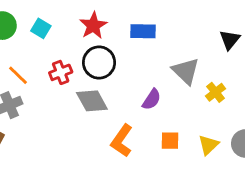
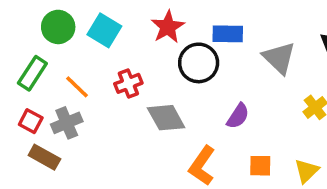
cyan square: (41, 28) -> (104, 30), size x1.4
black circle: (99, 62) -> (199, 63), moved
gray triangle: (186, 71) -> (279, 58), moved

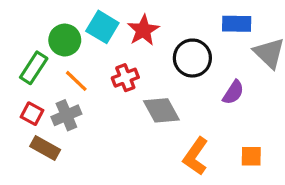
green circle: (58, 27) -> (65, 40), moved
red star: (168, 27) -> (143, 30), moved
blue rectangle: (228, 34) -> (237, 24), moved
purple semicircle: (238, 116) -> (233, 92), moved

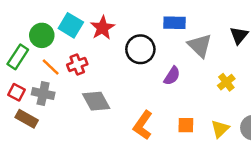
red cross: (125, 78) -> (77, 64), moved
gray diamond: (161, 110) -> (96, 101), moved
gray cross: (66, 115) -> (43, 94), turned 35

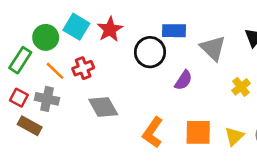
blue rectangle: (175, 23) -> (174, 31), moved
orange square: (186, 125) -> (198, 132), size x1.5

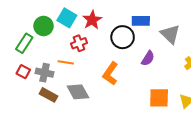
red cross: (83, 68) -> (79, 43), moved
orange line: (55, 71) -> (66, 62), moved, turned -35
gray diamond: (103, 107) -> (78, 92), moved
brown rectangle: (30, 126) -> (49, 95), moved
orange L-shape: (153, 132) -> (110, 74), moved

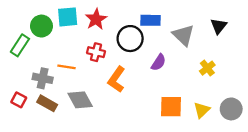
cyan square: (67, 18) -> (68, 17), turned -36
red cross: (79, 43) -> (96, 52), moved, turned 35
red square: (23, 72) -> (19, 100), moved

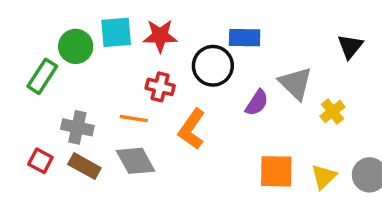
red star: (96, 19) -> (160, 36), turned 30
gray triangle: (183, 35) -> (296, 83), moved
orange line: (66, 67) -> (134, 119), moved

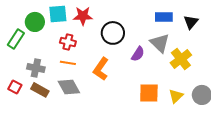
blue rectangle: (245, 38) -> (164, 17), moved
red cross: (160, 87) -> (68, 42), moved
yellow cross: (333, 112) -> (181, 59), size x1.5

